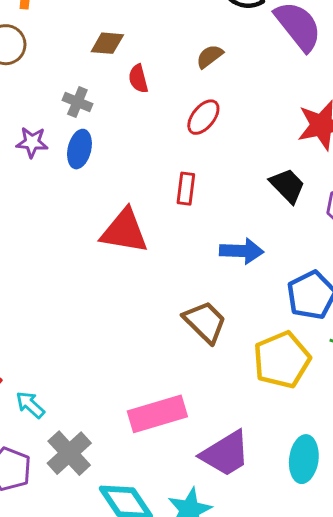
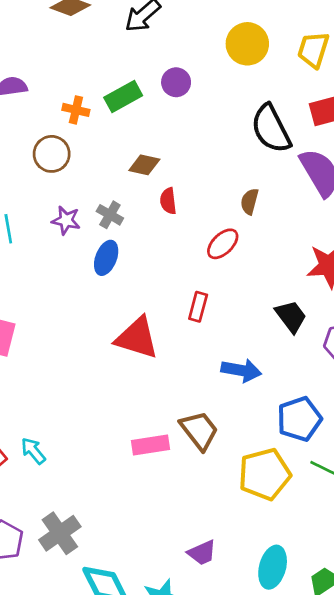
brown semicircle: (210, 56) -> (250, 201), moved, turned -45
purple star: (32, 142) -> (66, 220), moved
cyan arrow: (30, 405) -> (33, 451), moved
pink rectangle: (157, 414) -> (150, 445), moved, size x0.7
purple trapezoid: (225, 454) -> (202, 553), size x0.6

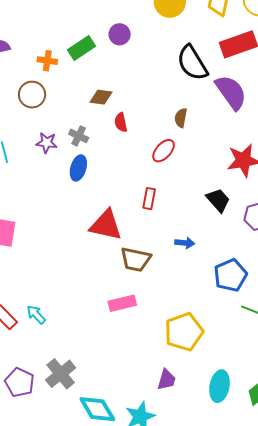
blue arrow: (241, 370) -> (185, 243), size x0.7
brown trapezoid: (199, 430) -> (136, 259), moved, turned 144
yellow pentagon: (265, 474) -> (184, 332), moved
purple trapezoid: (202, 553) -> (167, 380), turned -45

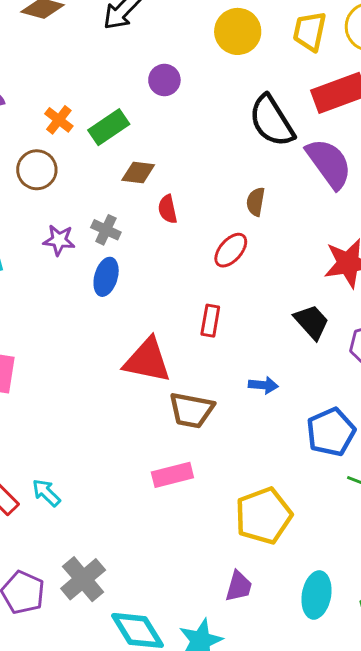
green rectangle: (81, 48) -> (109, 127), moved
orange cross: (47, 61) -> (59, 120), turned 30

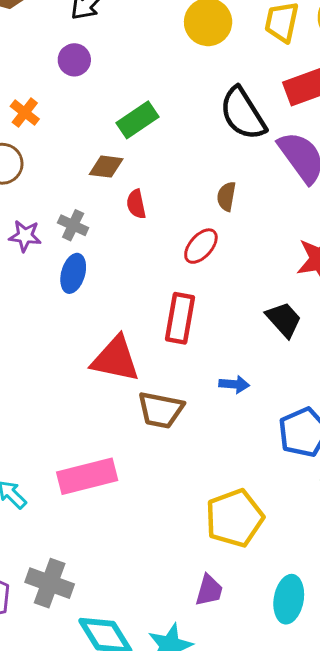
purple circle: (164, 80) -> (74, 60), moved
green rectangle: (109, 127) -> (138, 120), moved
red rectangle: (210, 321) -> (180, 318), size x1.5
pink rectangle: (172, 475) -> (87, 476), moved, size x1.4
gray cross: (83, 579) -> (50, 583), turned -30

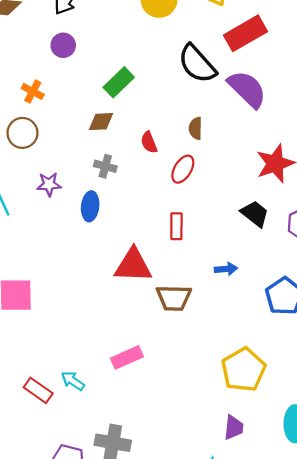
red semicircle: (136, 204) -> (149, 142), moved
gray cross: (73, 225) -> (105, 166), moved
red rectangle: (180, 318) -> (176, 226), size x0.7
pink rectangle: (87, 476) -> (127, 357), size x0.7

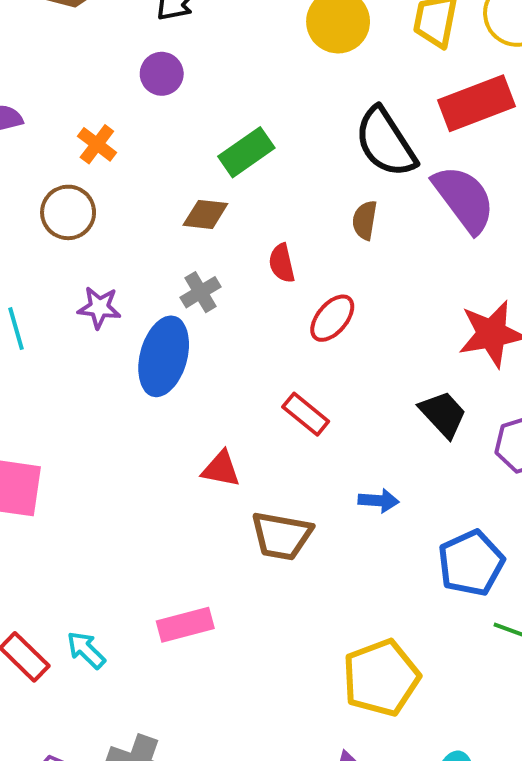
brown semicircle: (196, 128) -> (365, 220), moved
gray cross: (105, 166) -> (201, 292), turned 35
blue ellipse: (90, 206) -> (164, 356), size x1.5
red rectangle: (176, 226) -> (306, 414), turned -60
red triangle: (133, 265) -> (221, 469), size x0.6

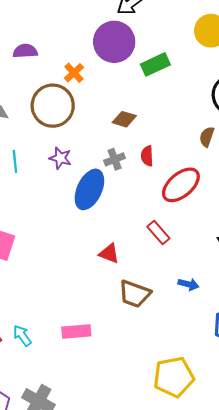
purple circle: (162, 74) -> (114, 42), size x1.8
green rectangle: (246, 152) -> (155, 64), moved
brown circle: (68, 212) -> (53, 106), size x1.5
red semicircle: (282, 263) -> (147, 156), moved
red ellipse: (332, 318) -> (181, 185), size x1.5

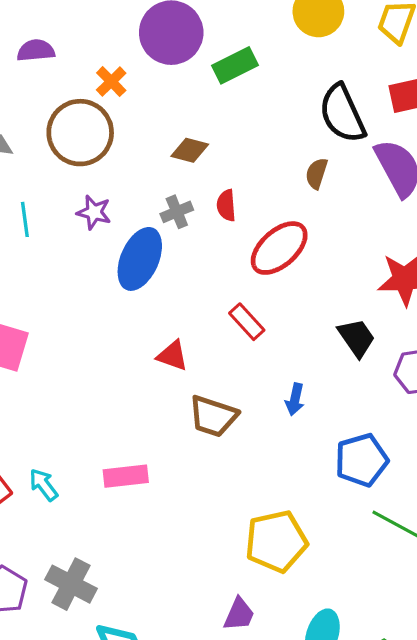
blue arrow: (188, 284) -> (295, 399), turned 90

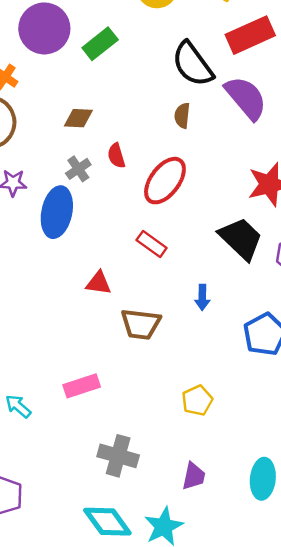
black trapezoid: (357, 338) -> (241, 239), size x1.4
yellow pentagon: (276, 541) -> (197, 400), moved, size x0.6
gray cross: (71, 584) -> (118, 456), moved

